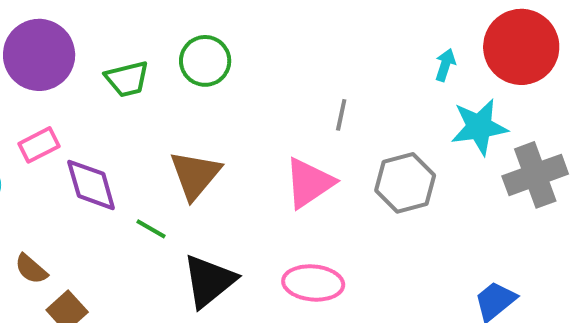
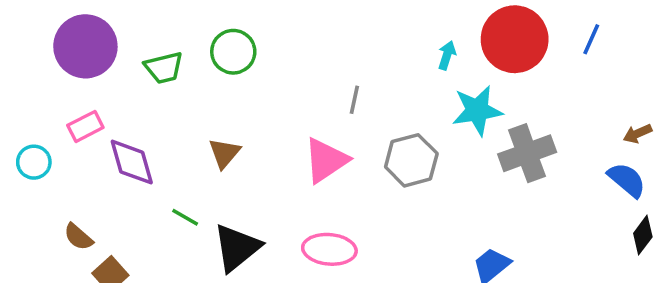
brown triangle: (195, 175) -> (224, 153), size x0.7
green line: (151, 229) -> (185, 217), moved

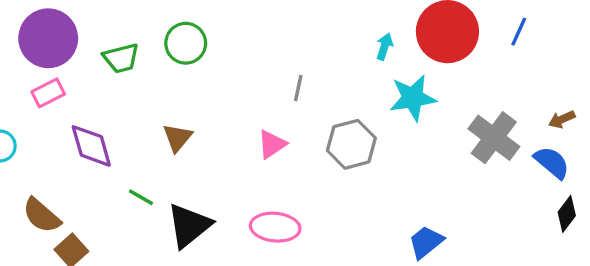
pink rectangle: (85, 126) -> (48, 93), moved
gray cross: (527, 153) -> (494, 138), moved, turned -33
pink triangle: (326, 160) -> (272, 144), size x0.7
brown semicircle: (78, 237) -> (42, 216), size x1.4

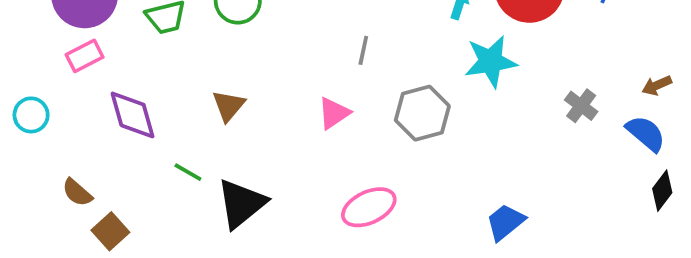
gray cross: (494, 138) -> (581, 106), size x0.6
brown semicircle: (42, 216) -> (77, 192), size x0.7
pink ellipse: (275, 227) -> (369, 207), moved, turned -30

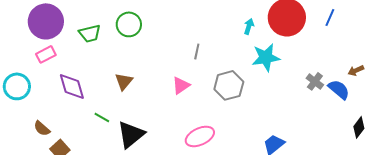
cyan circle: (31, 115) -> (17, 86), size x1.4
blue semicircle: (646, 133) -> (339, 89), moved

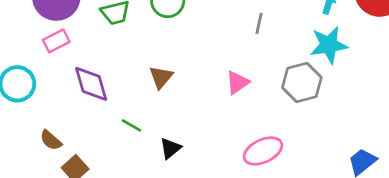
gray line: (197, 51) -> (259, 23), moved
cyan star: (266, 57) -> (329, 45), moved
black triangle: (131, 134) -> (170, 148), size x0.6

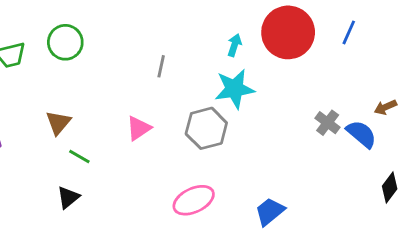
green line: (131, 125) -> (79, 157), moved
pink ellipse: (263, 151) -> (194, 200), moved

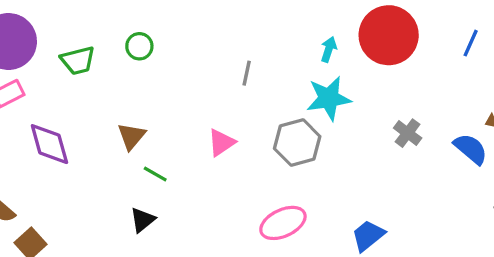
blue line: (349, 32) -> (471, 43), moved
green circle: (65, 42) -> (139, 46), size x0.7
gray cross: (328, 123) -> (408, 133), moved

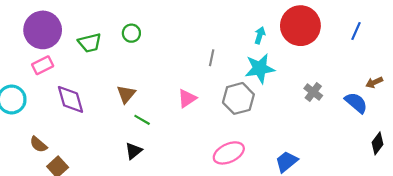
gray line: (247, 73) -> (212, 58), moved

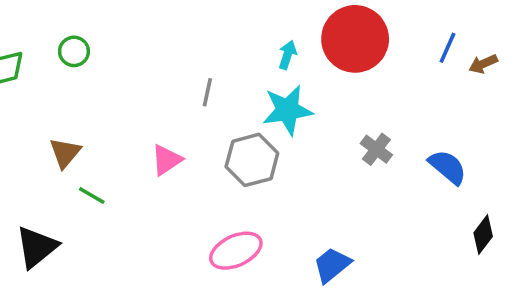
brown arrow: (374, 82) -> (483, 64), moved
black triangle: (134, 151) -> (37, 247), moved, size x1.5

